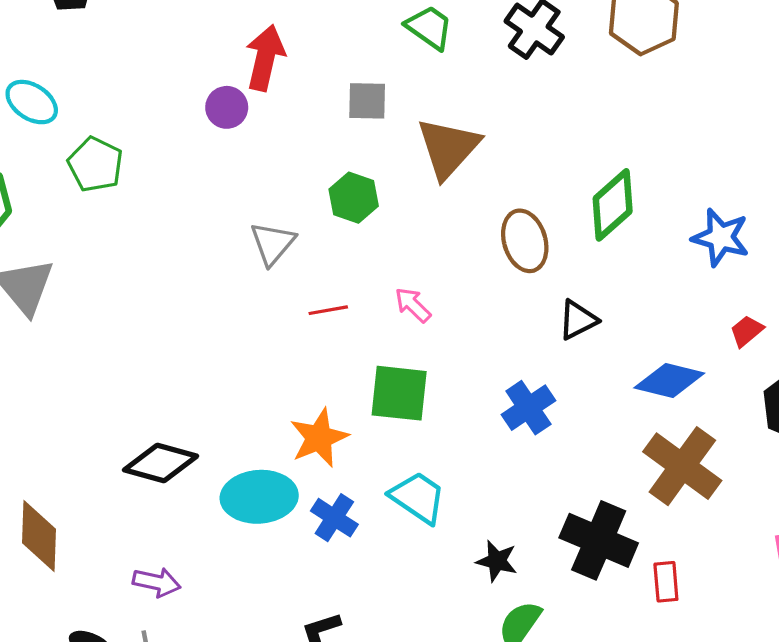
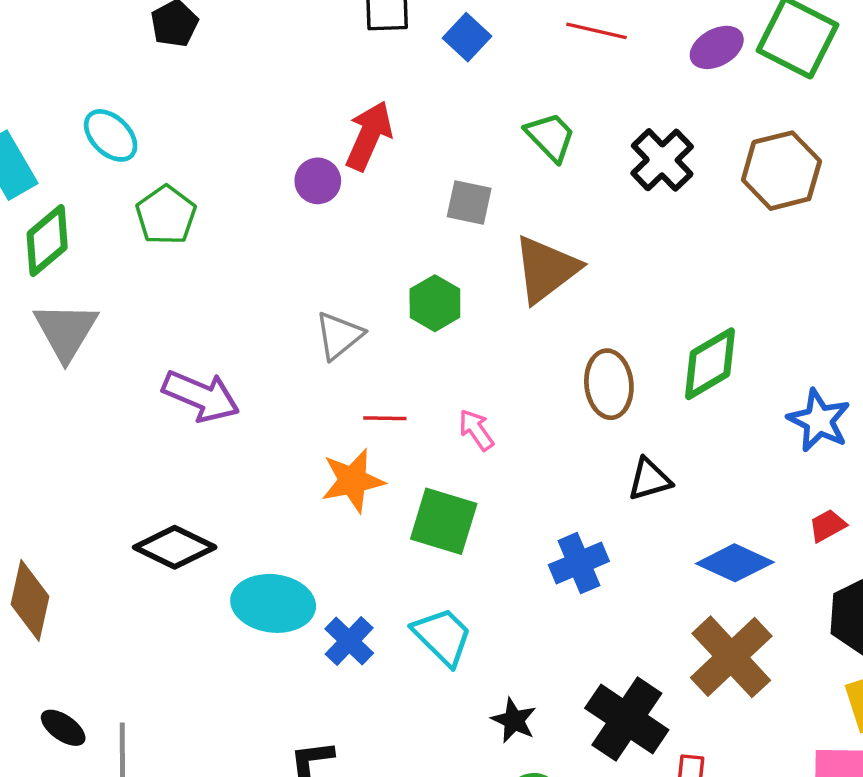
orange star: (319, 438) -> (353, 481), moved
purple arrow: (157, 582) -> (201, 396), moved, size x1.5

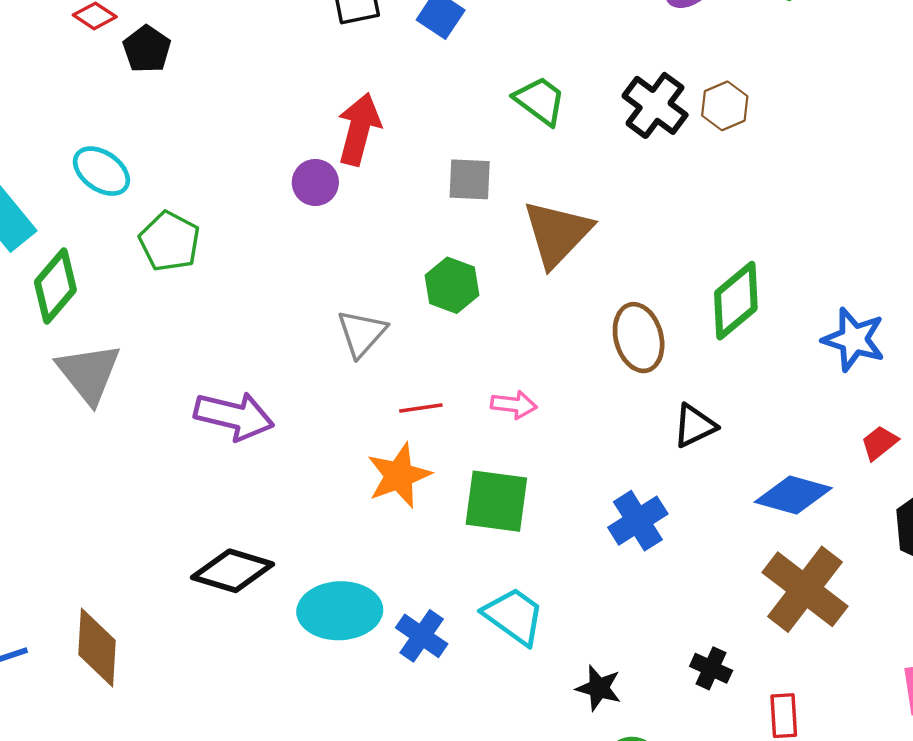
brown hexagon: (781, 171) -> (725, 106), moved, size x0.6
pink arrow: (476, 430) -> (514, 405), turned 141
black cross: (627, 719) -> (711, 668), size x0.5

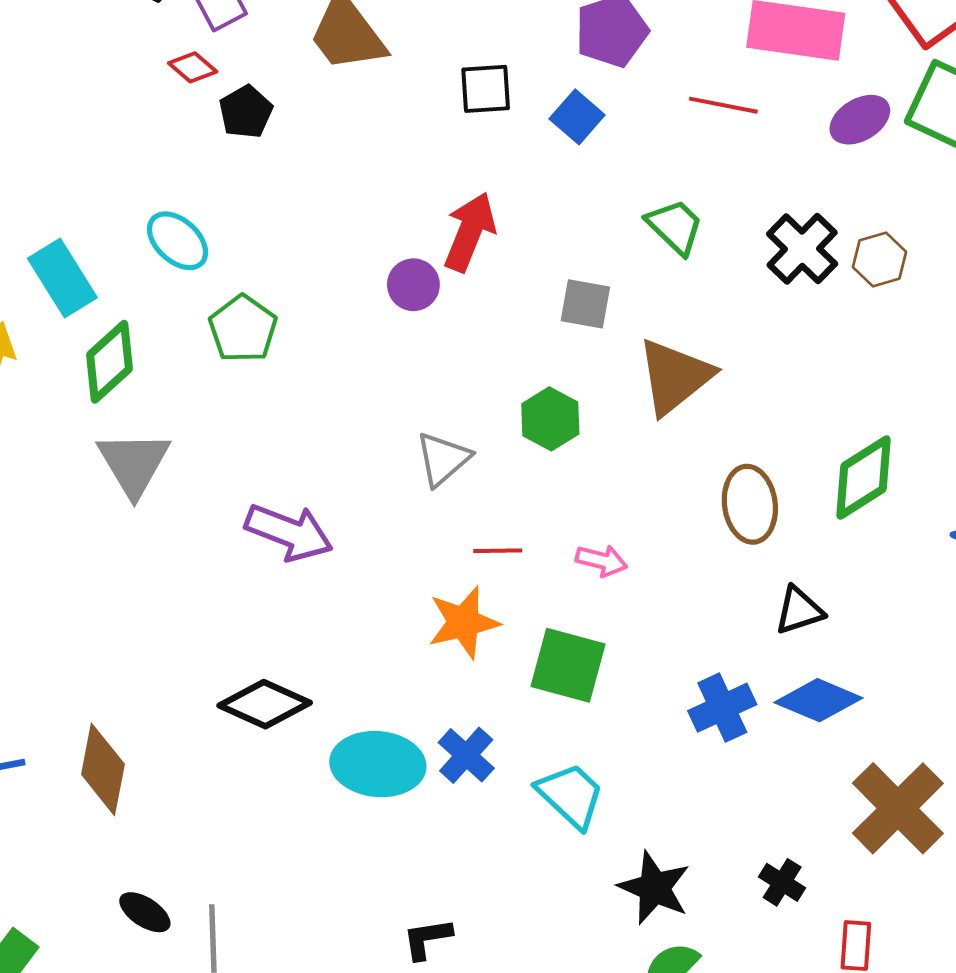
blue diamond: (793, 495) -> (818, 700), moved
blue cross: (422, 636) -> (466, 755), moved
black star: (599, 688) -> (654, 888), size x1.4

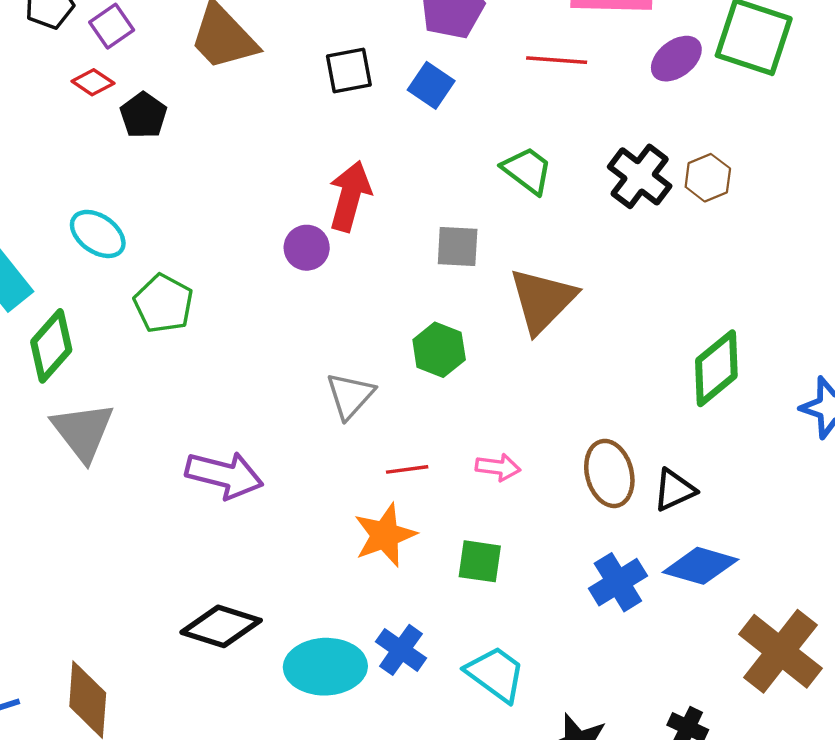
brown ellipse: (750, 504) -> (609, 473), moved
green square: (568, 665) -> (480, 561), size x0.7

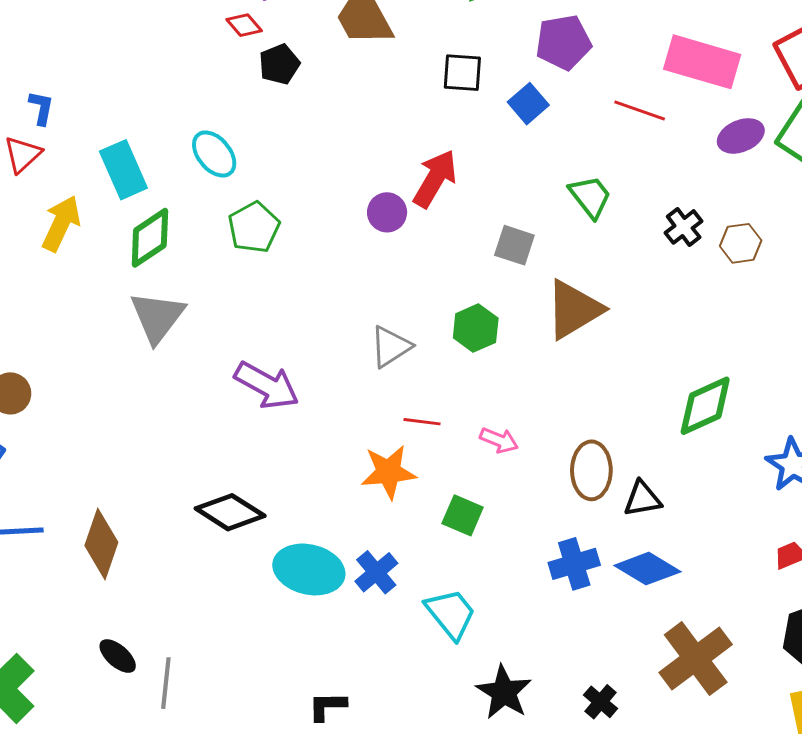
black cross: (640, 176) -> (684, 227), size x0.7

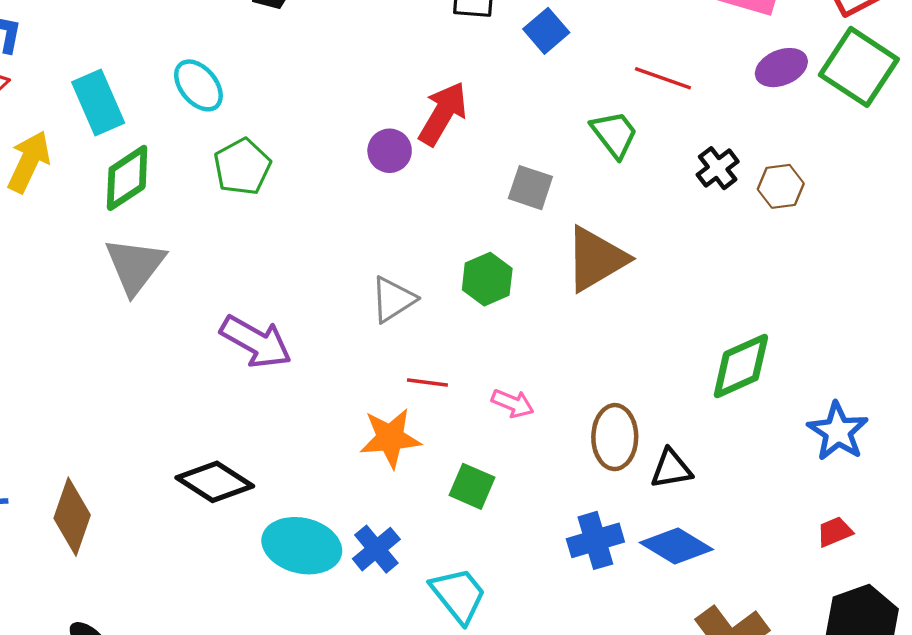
red line: (640, 110) -> (663, 78), moved

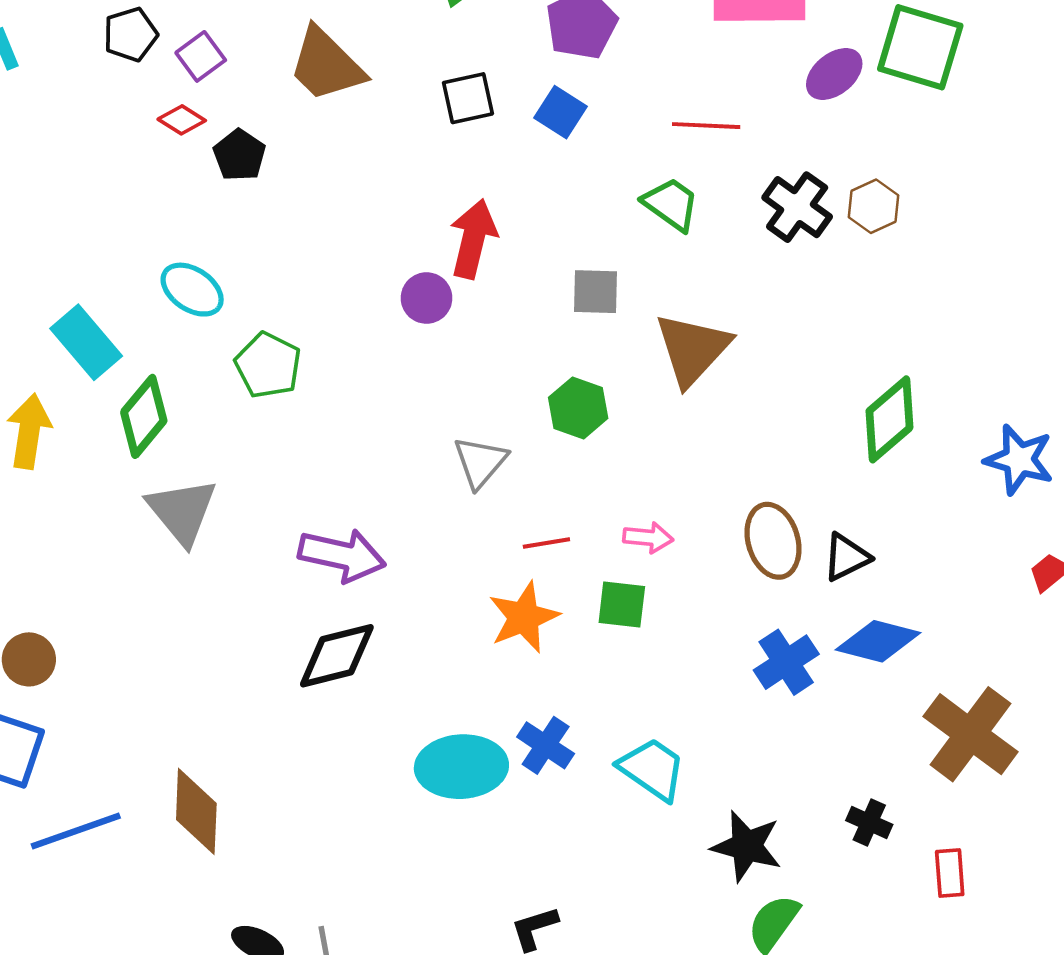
black cross: (718, 168) -> (797, 207), size x1.4
black diamond: (215, 482) -> (337, 656), moved, turned -30
green square: (472, 486) -> (622, 604), moved

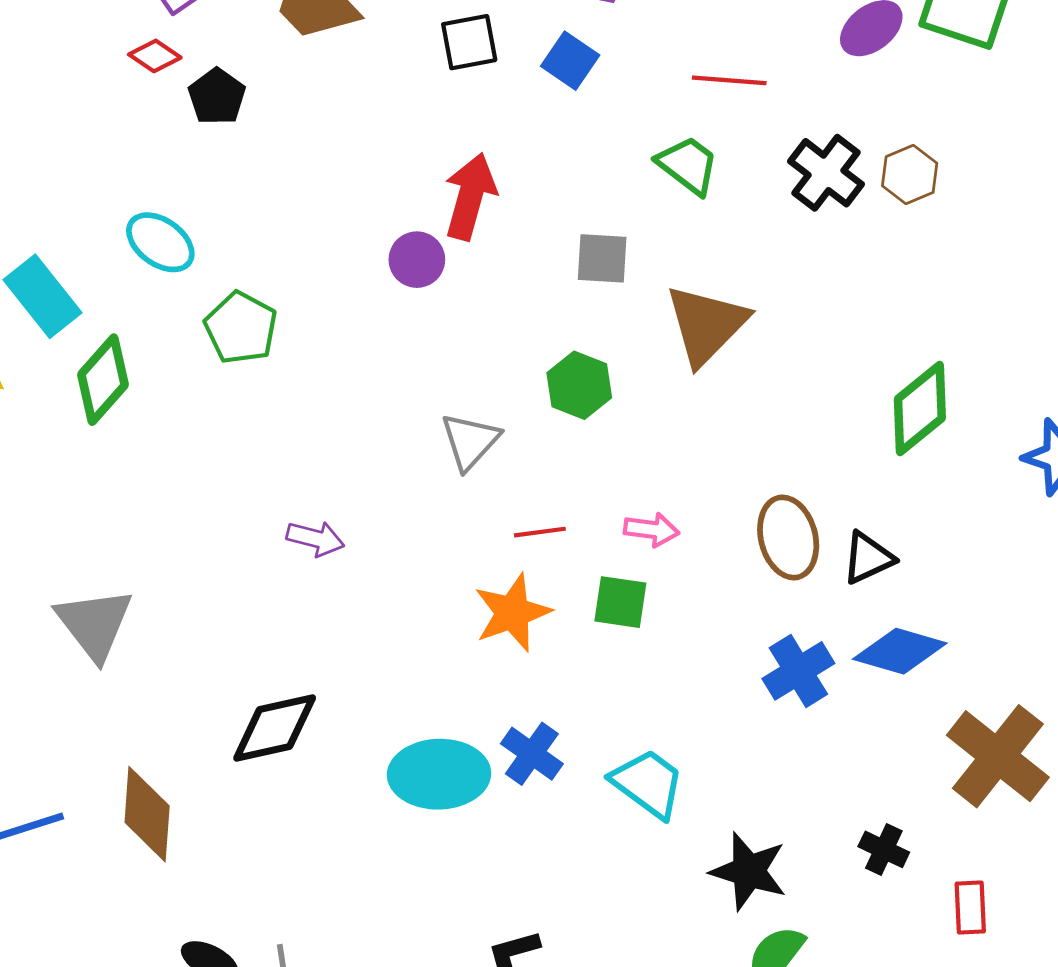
gray triangle: (182, 511) -> (94, 624), moved
purple arrow: (342, 555) -> (315, 539), size x0.6
black diamond: (337, 656) -> (275, 728), moved

